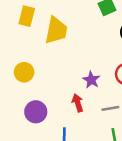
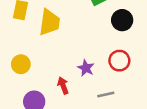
red arrow: (78, 103) -> (63, 86), moved

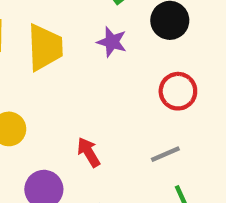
purple star: (86, 68) -> (112, 42), moved

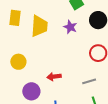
red arrow: (89, 152) -> (54, 77), turned -72

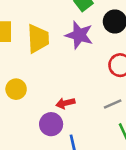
purple star: (70, 27) -> (79, 35), size x1.5
purple circle: (31, 91) -> (51, 124), moved

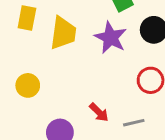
red arrow: (65, 103) -> (99, 112), moved, turned -132

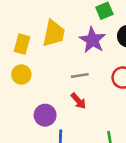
yellow rectangle: (27, 18) -> (22, 44), moved
gray line: (134, 123) -> (80, 76), moved

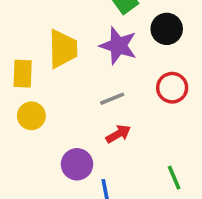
red arrow: (78, 101) -> (118, 134), turned -66

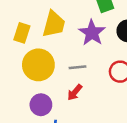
yellow circle: (31, 116) -> (38, 65), moved, size x1.6
red arrow: (118, 134) -> (75, 92), turned 144

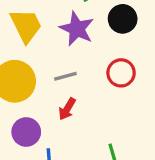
yellow trapezoid: (54, 24) -> (26, 26), turned -32

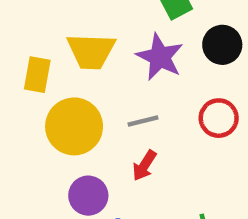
yellow trapezoid: (26, 26) -> (91, 51), turned 117

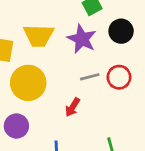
gray line: (143, 121) -> (90, 77), moved
purple circle: (88, 196) -> (16, 126), moved

